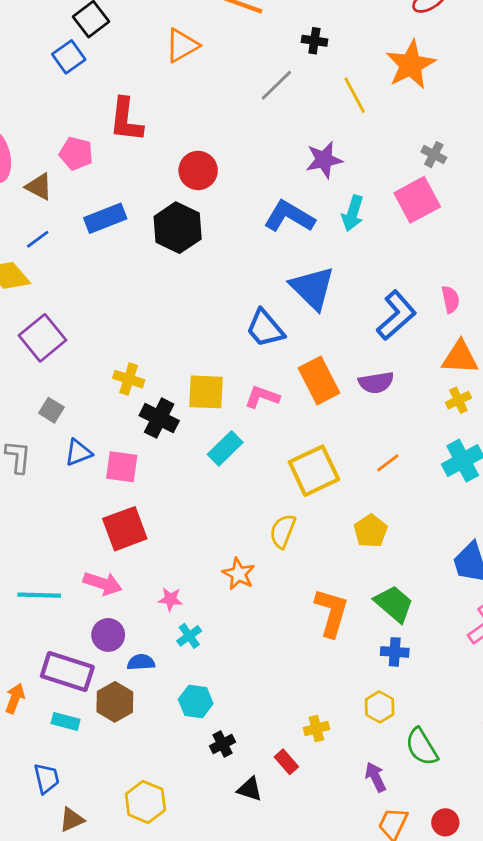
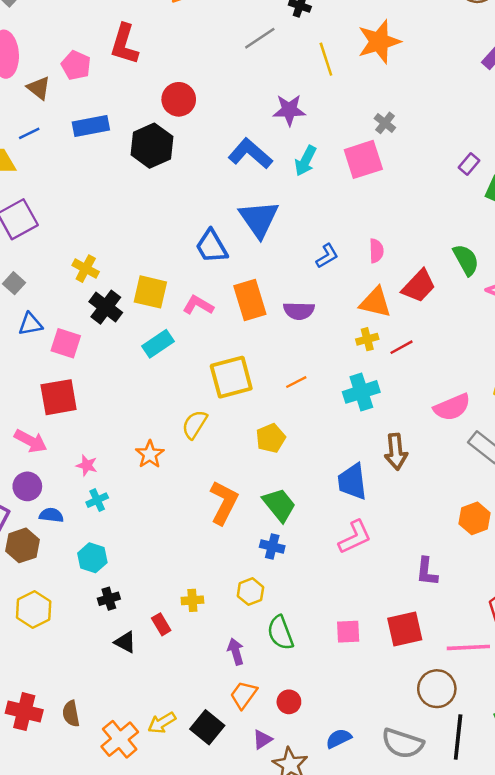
blue L-shape: (396, 315) -> (327, 256), size x0.6
yellow hexagon: (145, 802) -> (34, 610), moved

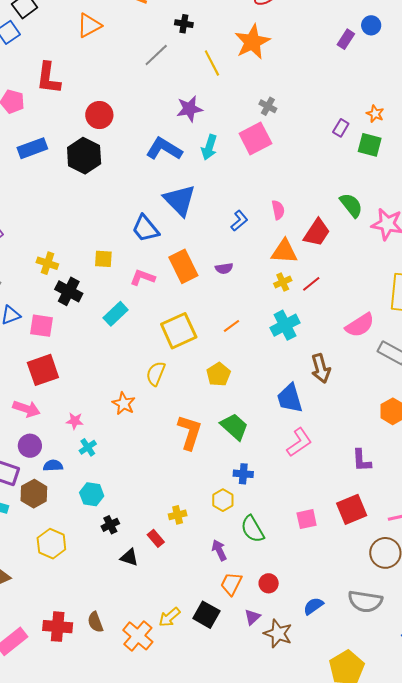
yellow square: (150, 292) -> (103, 259), moved, size x0.7
purple semicircle: (299, 311) -> (224, 268), size x0.7
blue cross: (272, 546) -> (243, 474), moved

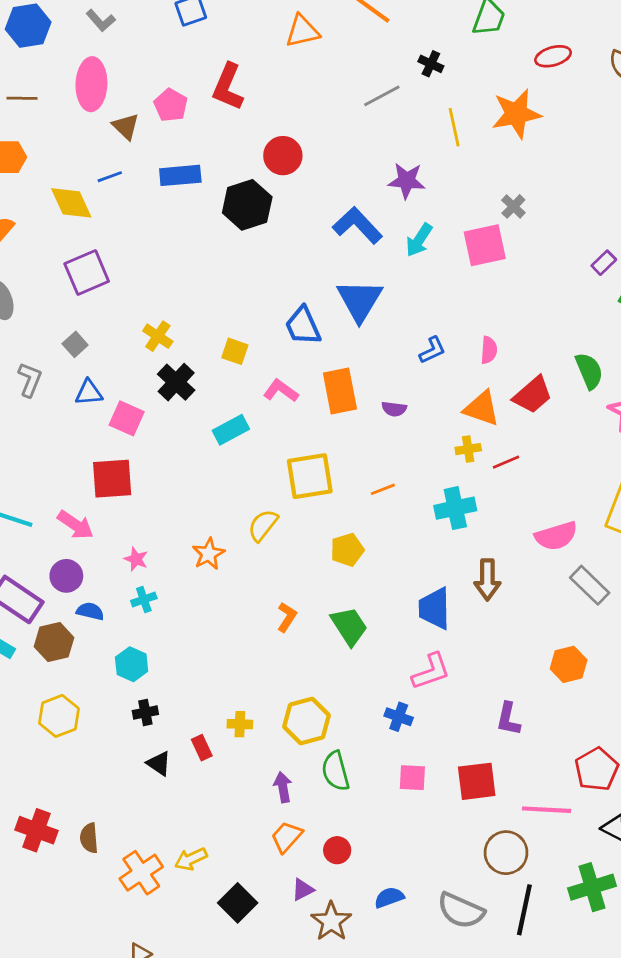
orange L-shape: (190, 432) -> (287, 617), size x0.6
blue cross: (243, 474) -> (399, 717), moved
yellow hexagon: (223, 500) -> (306, 721), size x1.5
black square: (206, 615) -> (238, 903), moved

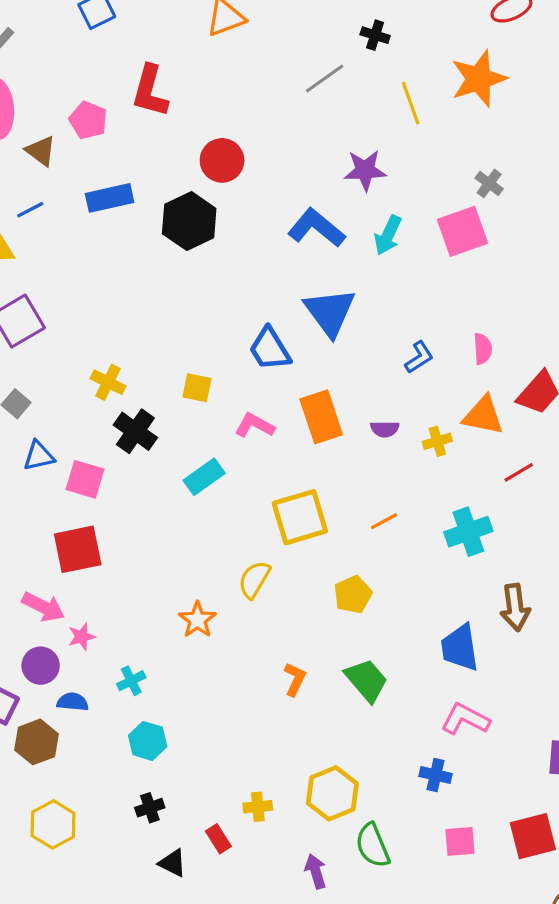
yellow cross: (468, 449) -> (437, 441), moved
pink star: (136, 559) -> (82, 637), moved, turned -30
cyan hexagon: (132, 664) -> (148, 741), moved
pink L-shape: (431, 671) -> (465, 719), turned -126

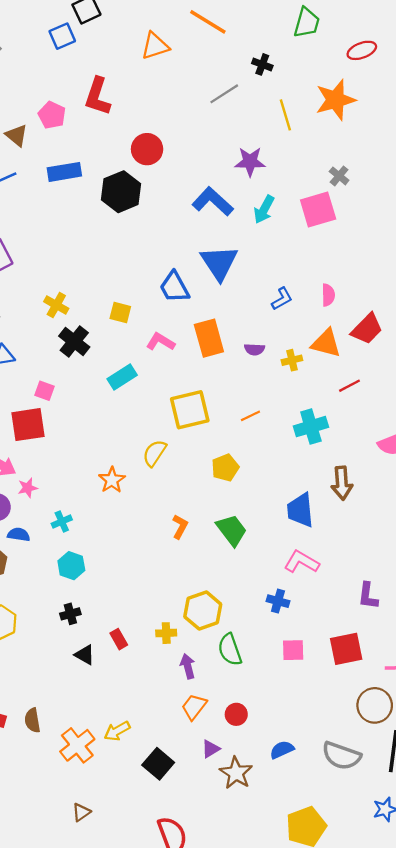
pink square: (85, 479) -> (44, 391), moved, size x0.7
yellow cross: (258, 807) -> (166, 633), moved

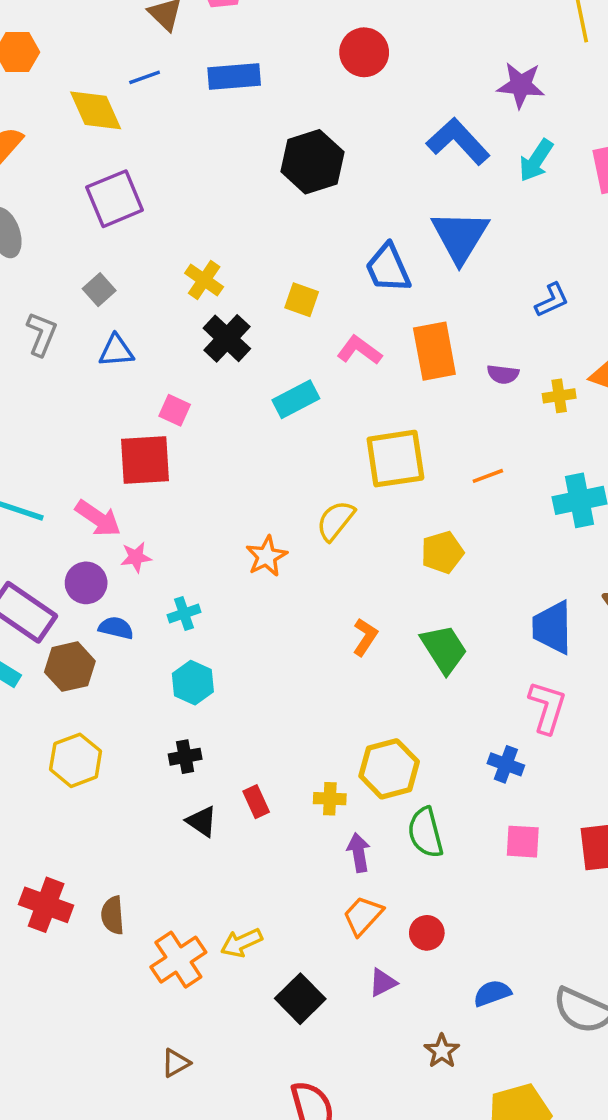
black hexagon: (121, 192) -> (312, 162), moved
pink L-shape: (302, 562) -> (547, 707), turned 72
brown star: (236, 773) -> (442, 1051), moved, size x0.7

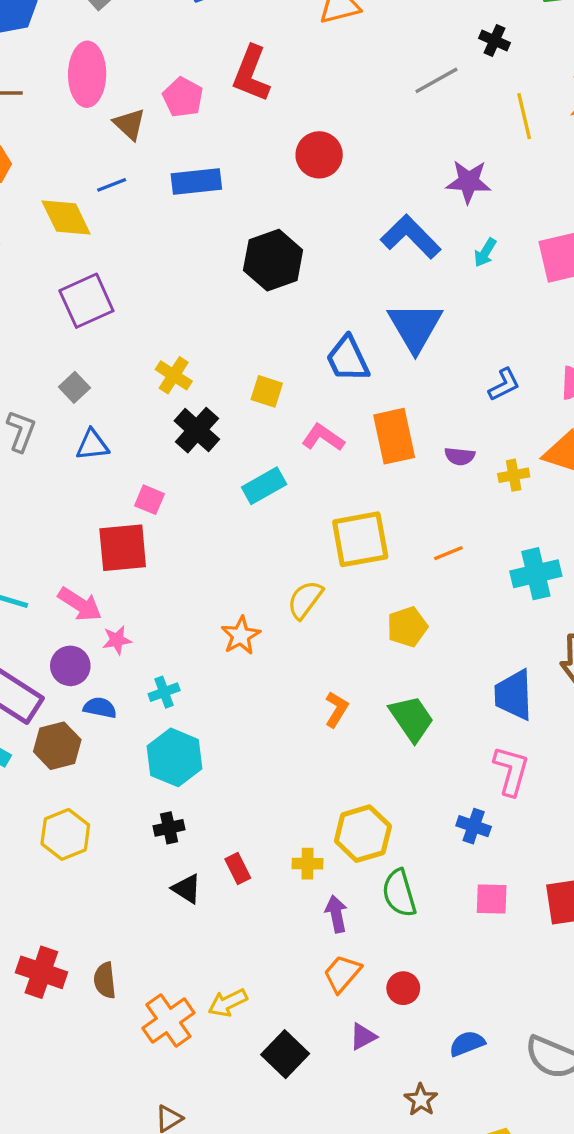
cyan arrow: (536, 160) -> (485, 253), size x0.7
cyan hexagon: (193, 683) -> (174, 757), size x1.4

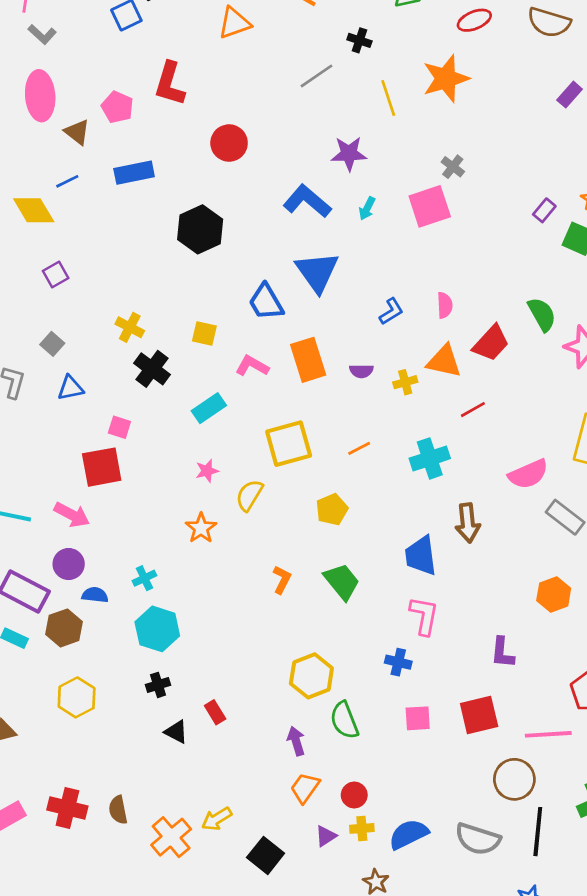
purple square: (86, 301) -> (56, 275), size x0.6
pink star: (117, 640) -> (207, 471), moved
yellow cross: (308, 864) -> (362, 828), moved
blue semicircle: (467, 1044) -> (408, 834), size x1.4

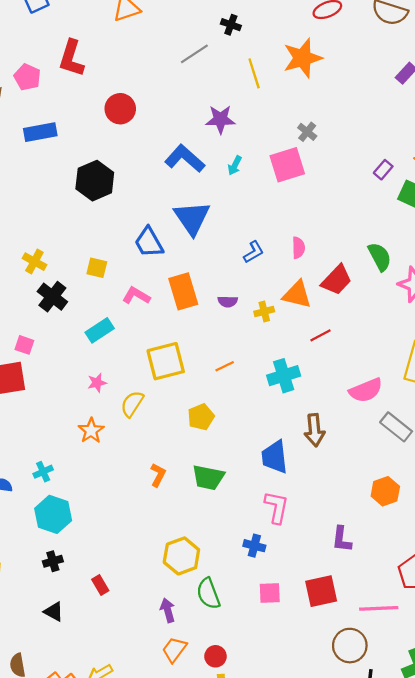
green trapezoid: (342, 582) -> (208, 477), turned 140
black triangle: (176, 732) -> (54, 612), moved

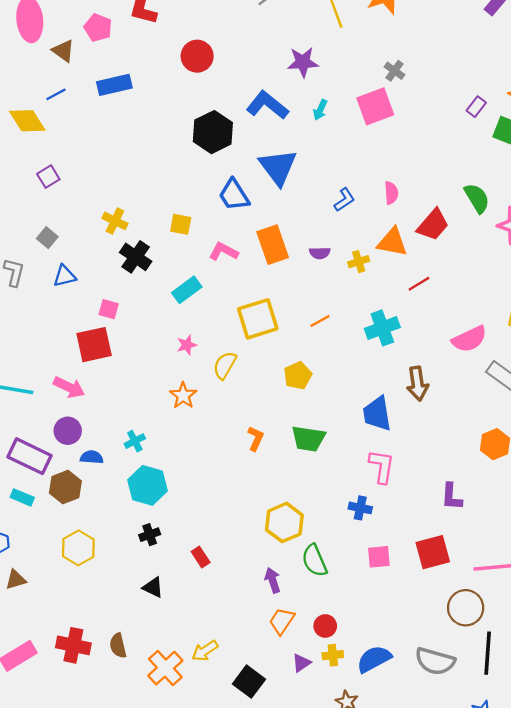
black hexagon: (95, 181) -> (213, 132), moved

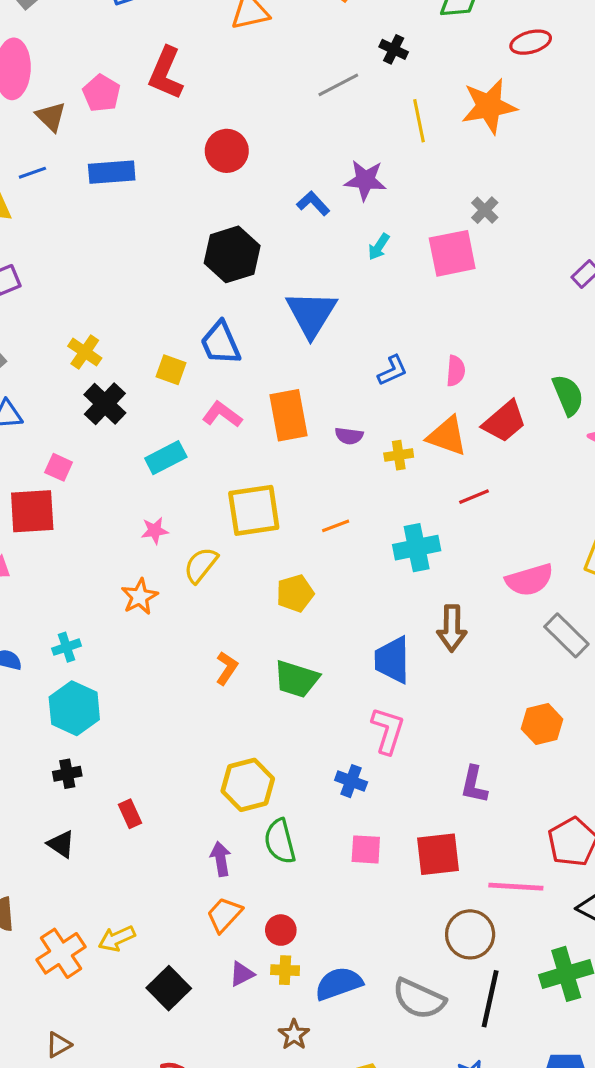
blue L-shape: (267, 105) -> (313, 203), moved, size x0.6
blue trapezoid: (234, 195) -> (220, 343), moved

